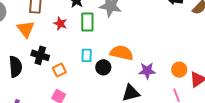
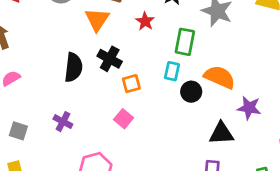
green rectangle: (87, 22) -> (185, 42), moved

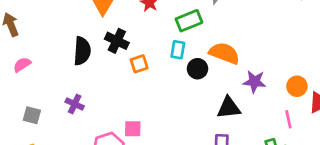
green rectangle: (185, 42) -> (189, 21), turned 60
pink square: (124, 119) -> (133, 129), moved, turned -36

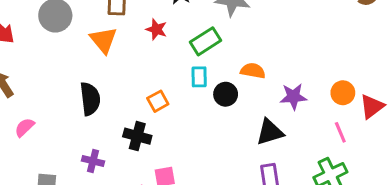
black cross: (117, 41) -> (137, 136), moved
orange semicircle: (224, 53) -> (253, 71), size x0.7

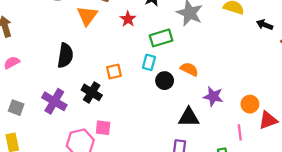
purple cross: (93, 161) -> (54, 101), size x1.5

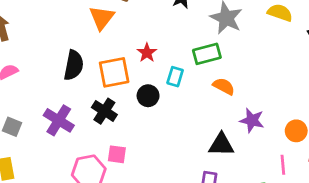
red star: (128, 19) -> (147, 53), moved
green rectangle: (161, 38) -> (207, 54), moved
orange square: (114, 71) -> (114, 72), moved, size x1.6
black circle: (165, 81) -> (148, 96), moved

